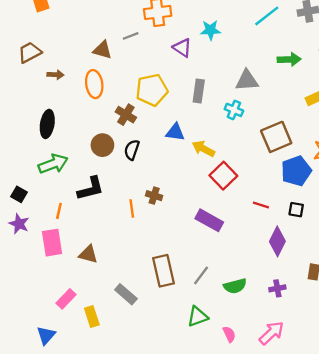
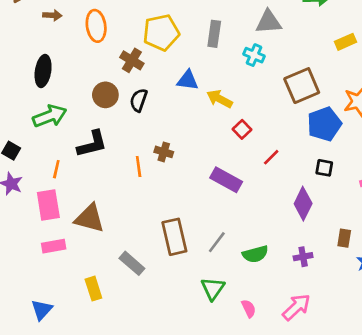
red square: (223, 176) -> (242, 129), size x0.6
red line: (261, 205) -> (271, 157), moved, turned -63
brown triangle: (88, 254) -> (89, 218), size x1.4
pink rectangle: (66, 299) -> (54, 246), moved, turned 36
green triangle: (198, 317) -> (213, 289), turned -35

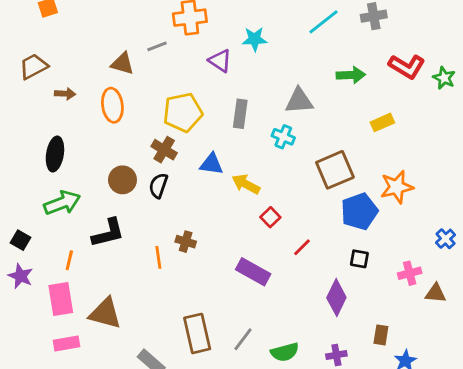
brown cross: (132, 60) -> (164, 150), moved

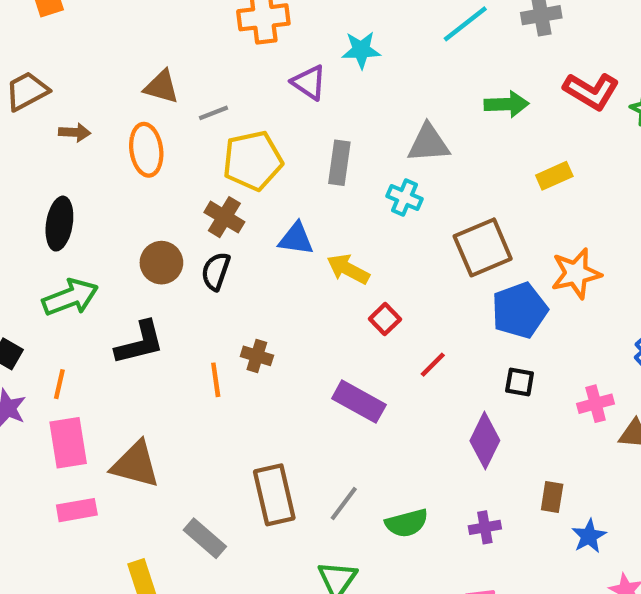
gray line: (157, 46) -> (214, 113), moved
orange line: (69, 260) -> (59, 384), moved

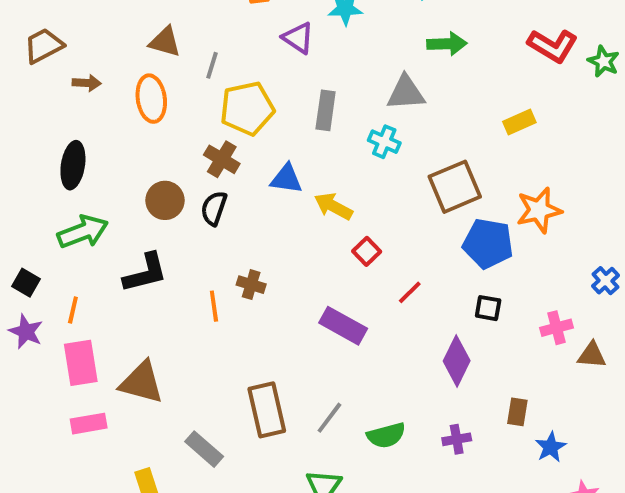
green arrow: (507, 104) -> (447, 44), moved
gray line: (214, 113) -> (212, 65), turned -52
blue pentagon: (520, 310) -> (488, 243), turned 30

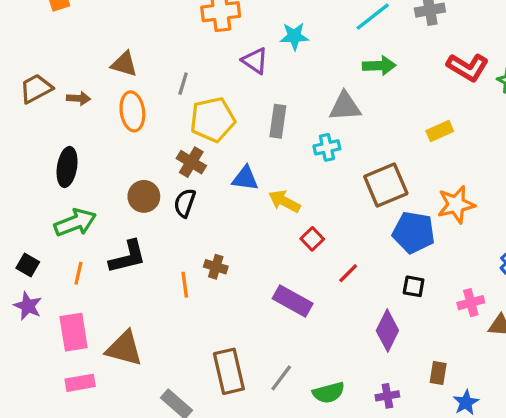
brown triangle: (165, 42) -> (124, 64), moved
brown trapezoid: (44, 46) -> (36, 89), moved
cyan cross: (384, 142) -> (327, 147), turned -35
orange line: (73, 310) -> (78, 273), moved

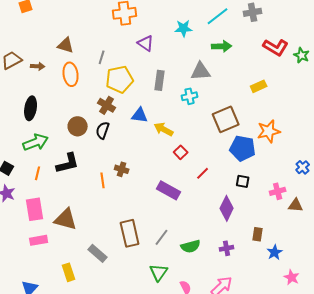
cyan star: (294, 36) -> (184, 28), moved

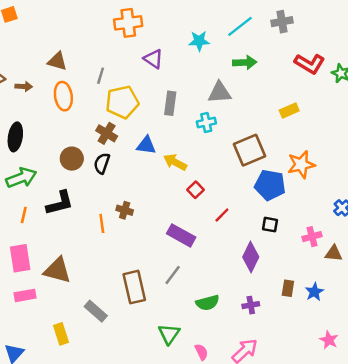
gray line: (162, 237) -> (173, 275), moved
blue star: (275, 252) -> (314, 292), moved

